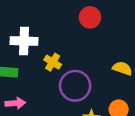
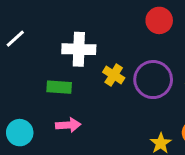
purple circle: (75, 86) -> (153, 80), moved

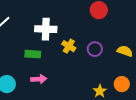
purple circle: (153, 80) -> (95, 49), size x0.6

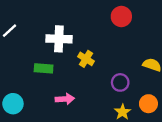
purple circle: (95, 49) -> (120, 82), moved
pink arrow: (39, 79) -> (65, 99), moved

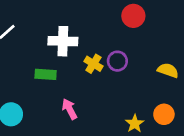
purple circle: (120, 82) -> (117, 61), moved
pink arrow: (65, 99) -> (70, 109), turned -114

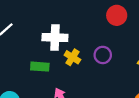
yellow cross: (93, 64) -> (72, 57), moved

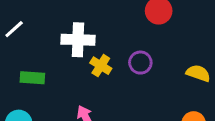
green rectangle: (40, 67) -> (32, 78), moved

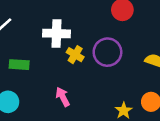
purple circle: (140, 63) -> (107, 52), size x1.5

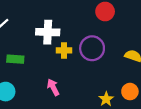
yellow cross: (75, 55) -> (64, 50), turned -32

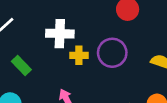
green rectangle: (15, 59) -> (21, 66), turned 42

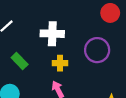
yellow cross: (79, 55) -> (60, 63), moved

